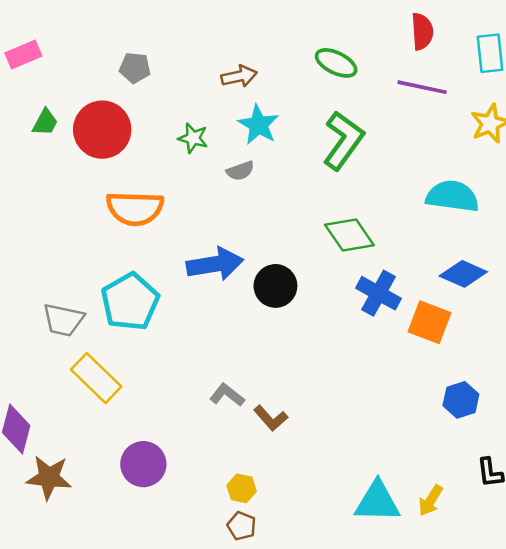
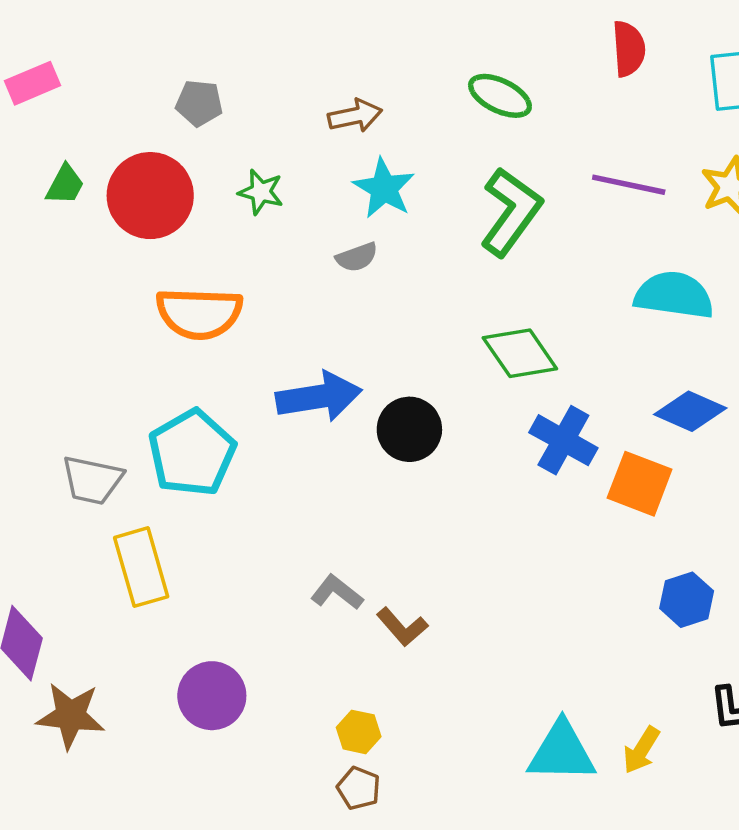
purple line: (422, 87) -> (629, 185), moved
green star: (193, 138) -> (261, 192), moved
yellow rectangle: (96, 378) -> (141, 567), turned 30

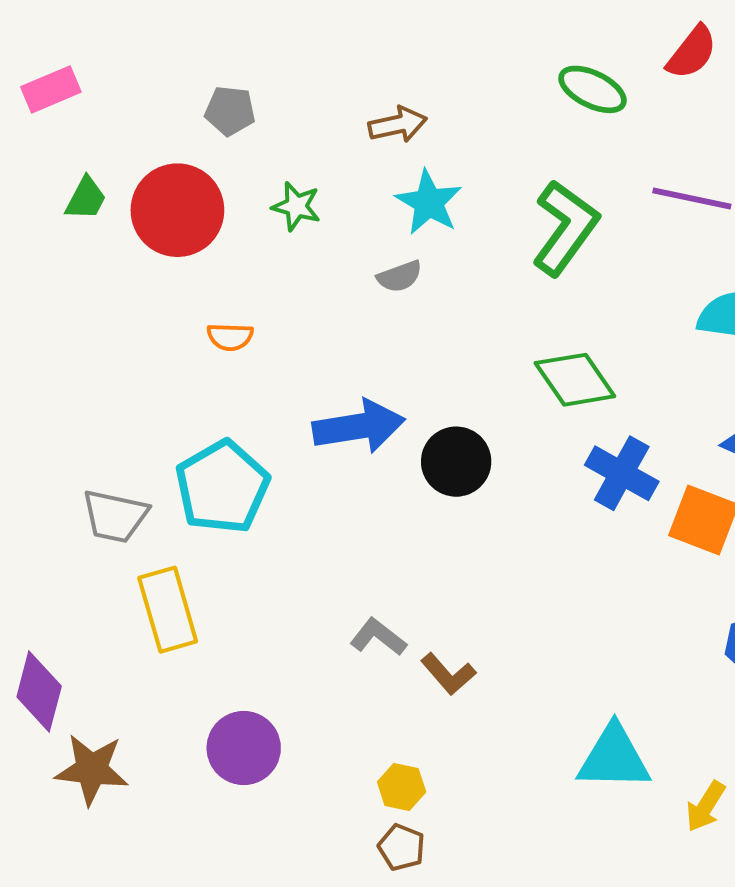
red semicircle: (629, 49) -> (692, 52), turned 42
green ellipse: (500, 96) -> (592, 89), moved
orange semicircle: (199, 313) -> (230, 337), size x0.5
cyan triangle: (562, 752) -> (614, 758), moved

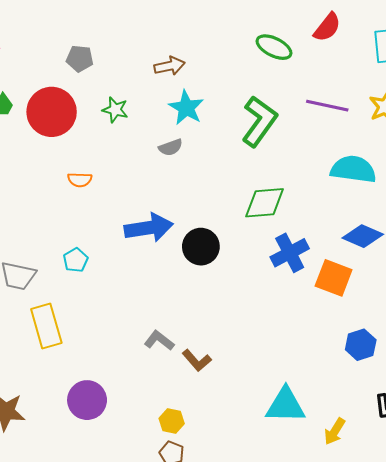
green diamond: (575, 380) -> (265, 203), turned -60
blue cross: (622, 473) -> (290, 253), turned 33
cyan pentagon: (222, 487) -> (76, 260), size x0.5

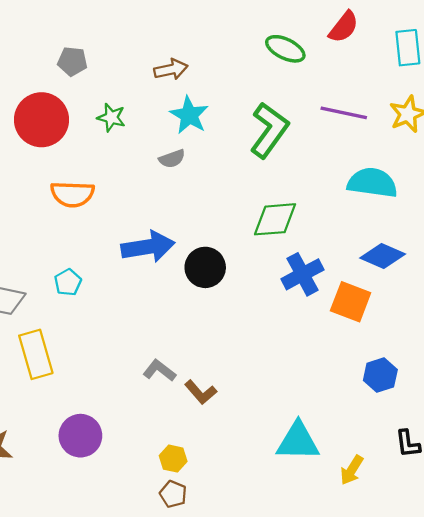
orange semicircle: (80, 180) -> (72, 194), size x1.6

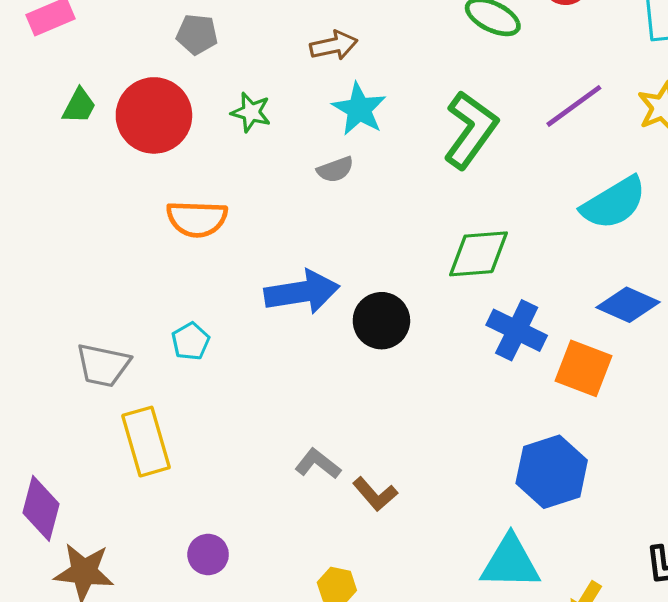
purple line: (344, 113) -> (574, 106), turned -48
cyan semicircle: (372, 183) -> (614, 203), turned 141
blue cross: (302, 274) -> (517, 330), turned -36
blue hexagon: (380, 375) -> (552, 472), moved, size x1.5
purple circle: (80, 436) -> (208, 555), size x0.7

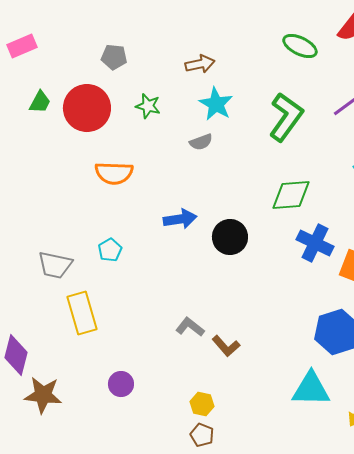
blue arrow: (302, 292) -> (180, 219), size x0.7

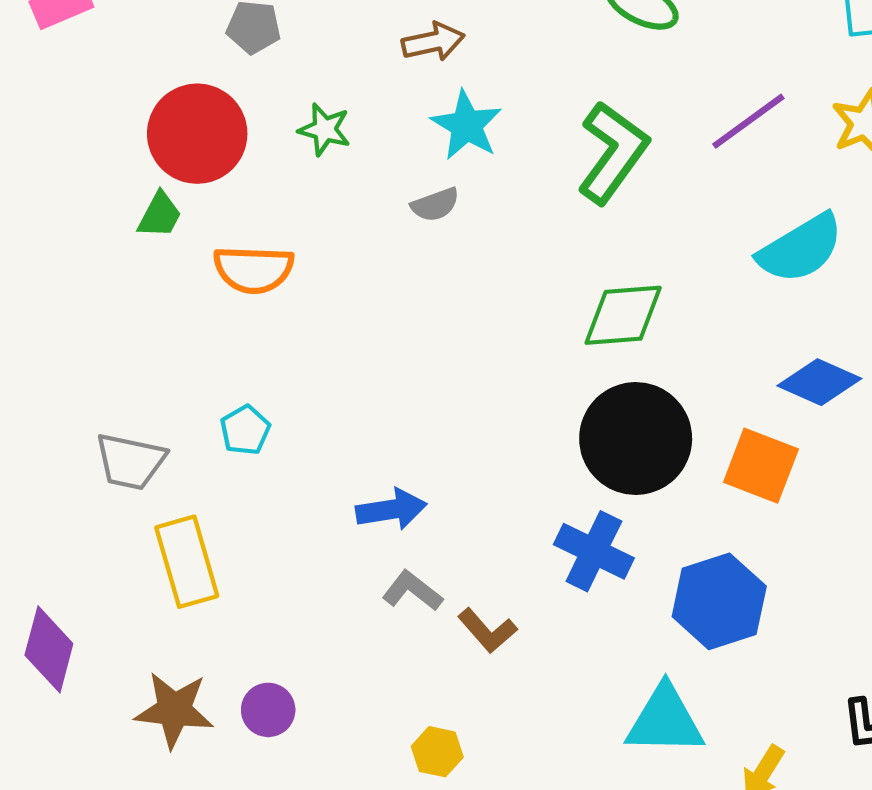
green trapezoid: (40, 102) -> (160, 215), moved
blue arrow: (180, 219) -> (391, 509), moved
black circle: (230, 237) -> (636, 438), moved, size x1.5
blue cross: (315, 243) -> (594, 551), moved
brown star: (43, 395) -> (174, 710), moved

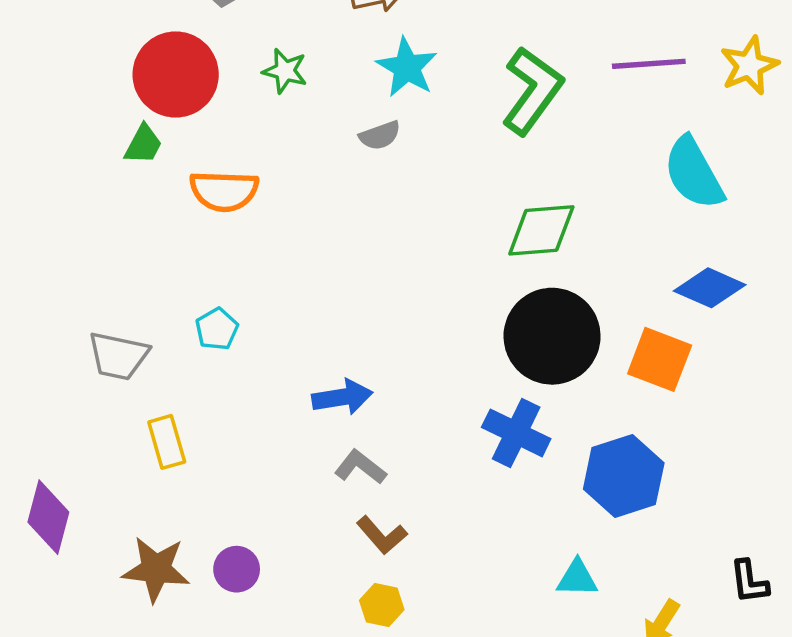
purple line: (748, 121) -> (649, 64), turned 32
cyan semicircle: (801, 248) -> (694, 173), turned 92
yellow rectangle: (187, 562) -> (167, 442), size x0.7
brown L-shape: (487, 631) -> (382, 535), moved
cyan triangle: (665, 720) -> (577, 578), size x0.6

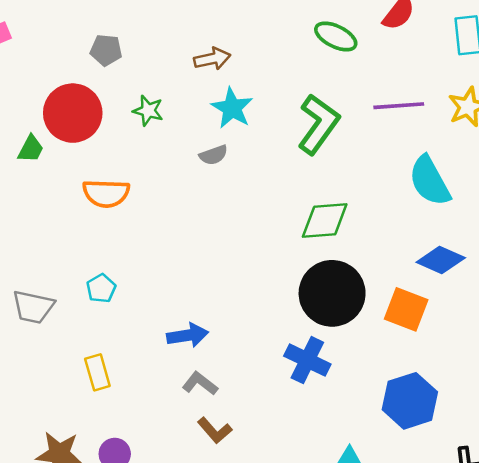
green trapezoid: (143, 144) -> (31, 149), moved
yellow rectangle: (167, 442) -> (97, 372), moved
blue hexagon: (624, 476) -> (410, 401), moved

